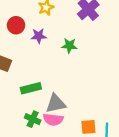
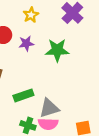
green star: (69, 46) -> (57, 50), size x1.5

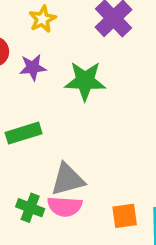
green rectangle: (23, 95) -> (24, 133), moved

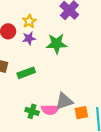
yellow star: (42, 19) -> (29, 21), moved
gray triangle: (68, 179) -> (64, 101), moved

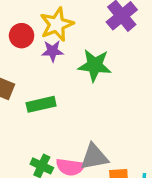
yellow star: (29, 21) -> (57, 24), size x1.5

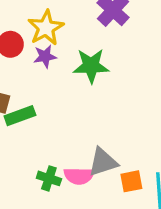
green rectangle: (41, 104) -> (20, 116), moved

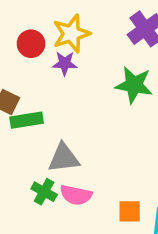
green star: (91, 66) -> (134, 85), moved
gray triangle: (103, 162) -> (64, 158), moved

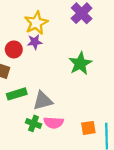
red circle: (31, 44) -> (14, 49), moved
green star: (134, 85) -> (80, 64), moved, turned -30
green rectangle: (27, 120) -> (17, 94), moved

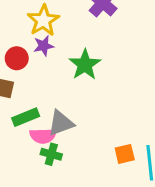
green star: (80, 64) -> (85, 65), moved
pink semicircle: (54, 123) -> (43, 136), moved

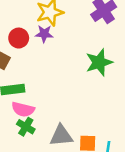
green star: (85, 65) -> (99, 62), moved
gray triangle: (61, 123) -> (61, 136), moved

